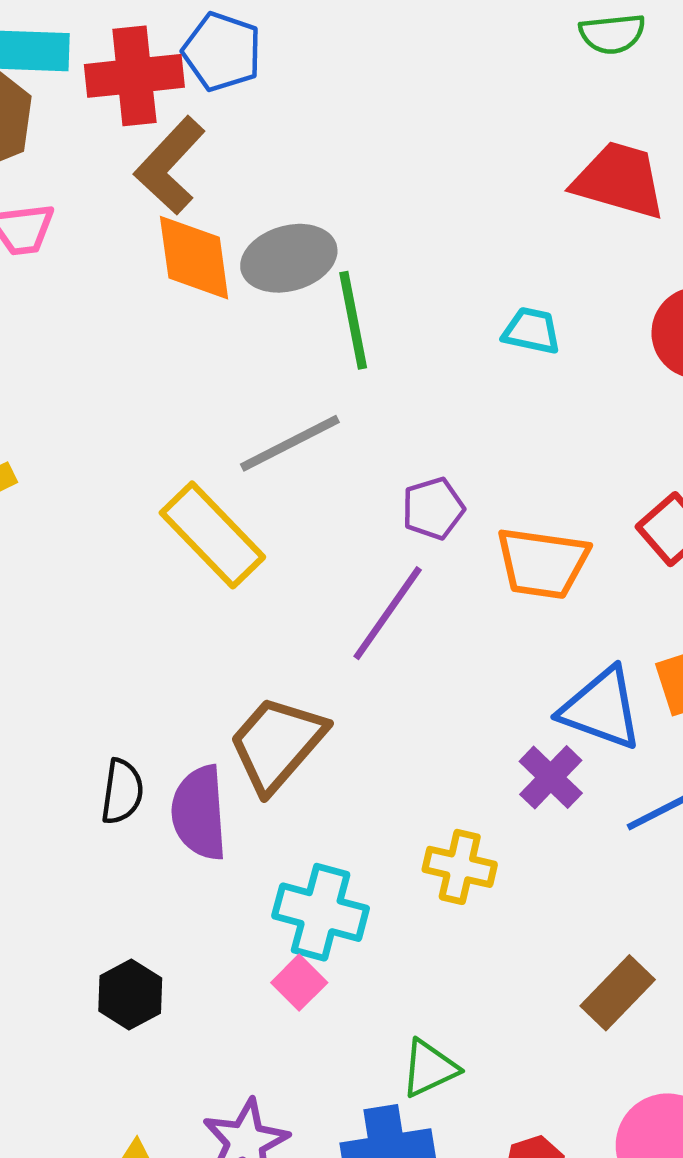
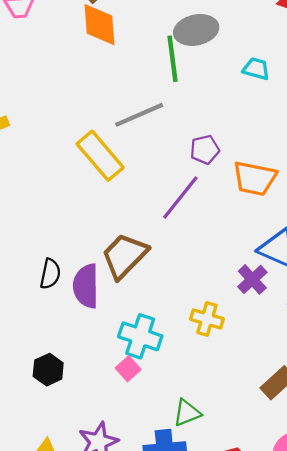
gray ellipse: (289, 258) -> (196, 30), moved

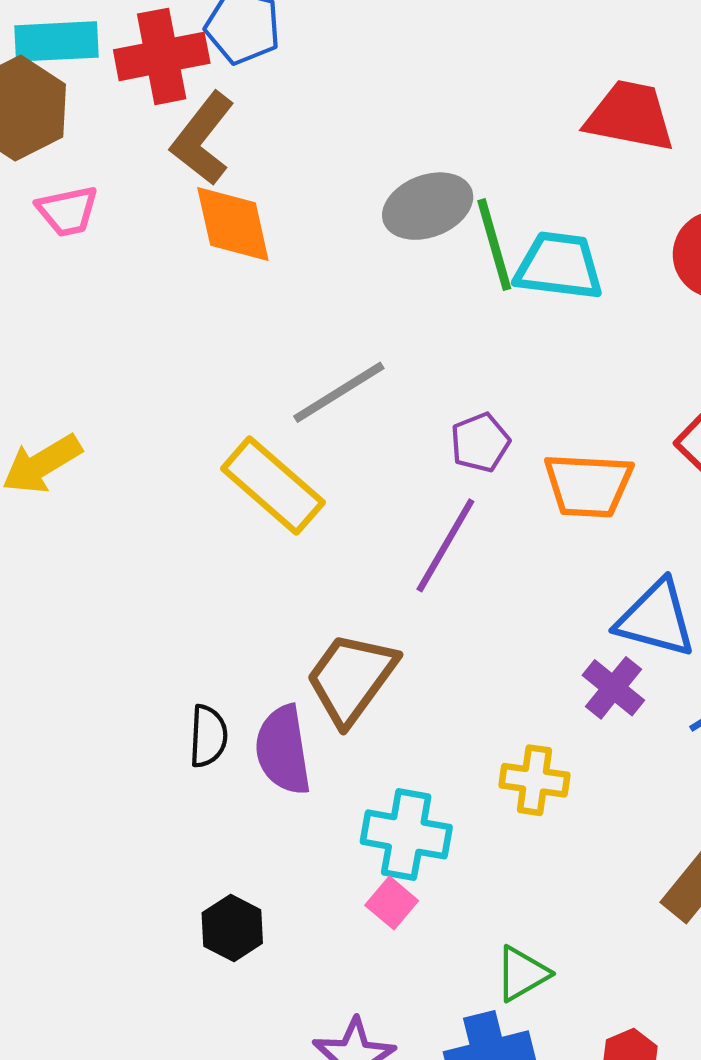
green line: (173, 59) -> (494, 245), moved
cyan trapezoid: (256, 69) -> (559, 266), size x1.6

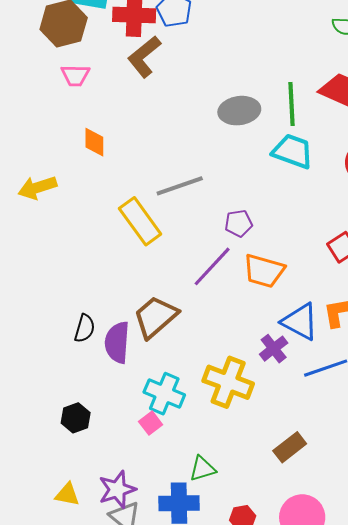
orange diamond: (233, 224) -> (94, 142), moved, size x0.7
green line: (494, 245) -> (292, 104), moved
orange trapezoid: (588, 485) -> (264, 271), moved
yellow cross: (534, 780) -> (228, 382), size x1.6

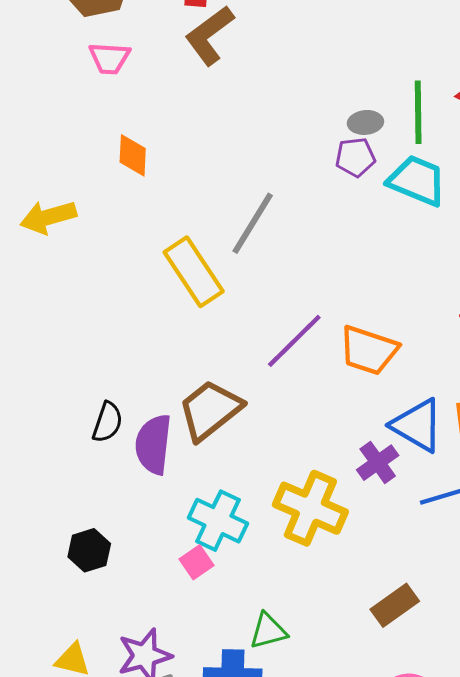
gray ellipse: (239, 111) -> (365, 122), moved, size x0.6
gray line: (180, 186) -> (253, 223), turned -42
purple pentagon: (239, 223) -> (355, 157), moved

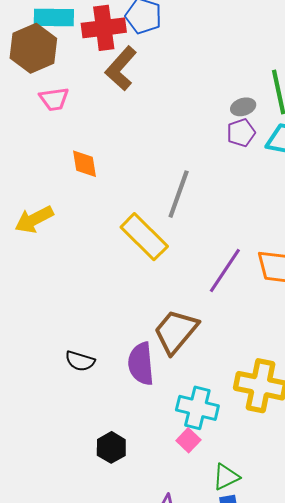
black semicircle: (107, 422) -> (80, 361), moved, turned 100
green triangle: (268, 631) -> (226, 477), moved

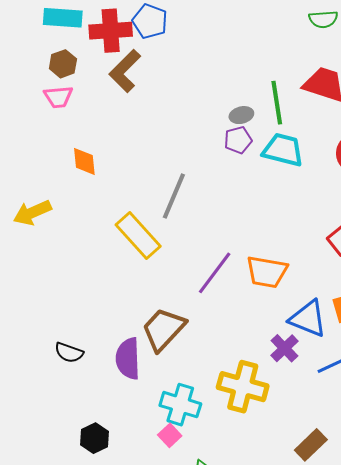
brown hexagon: (33, 48) -> (63, 64), moved, size x0.6

